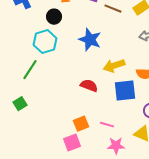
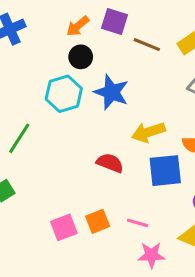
black circle: (54, 17) -> (81, 57), moved
cyan hexagon: (45, 42) -> (64, 94), moved
pink square: (72, 143) -> (64, 227), moved

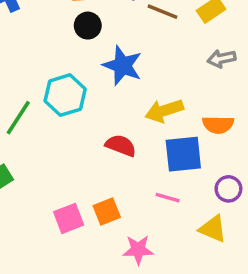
cyan hexagon: (64, 94) -> (65, 95), moved
pink line: (138, 223) -> (168, 198), moved
pink star: (151, 255) -> (138, 250), moved

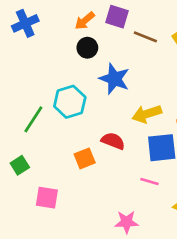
orange square: (107, 211) -> (85, 158), moved
pink square: (69, 218) -> (47, 198), moved, turned 30

